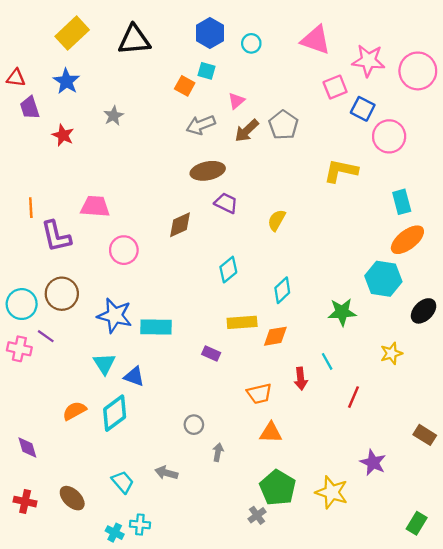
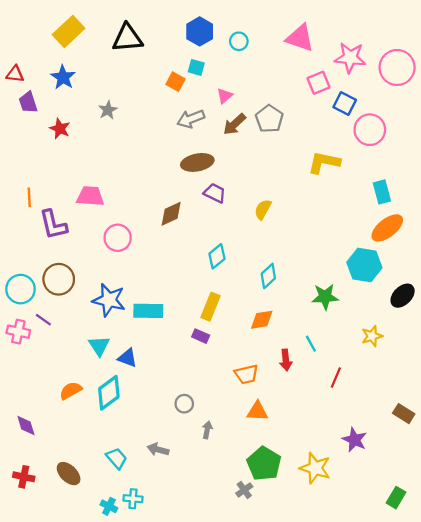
yellow rectangle: (242, 322) -> (210, 307), moved, turned -64

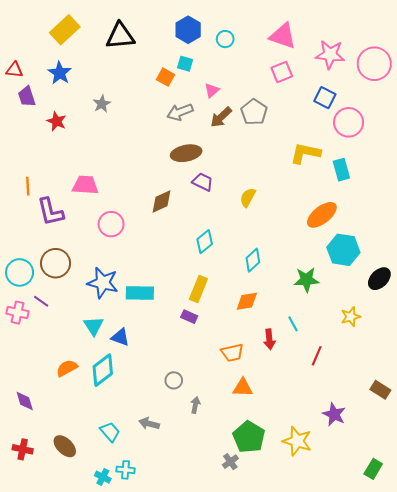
pink square: (319, 83) -> (282, 72), moved
cyan rectangle: (382, 192) -> (341, 170), moved
orange ellipse: (387, 228) -> (322, 215), moved

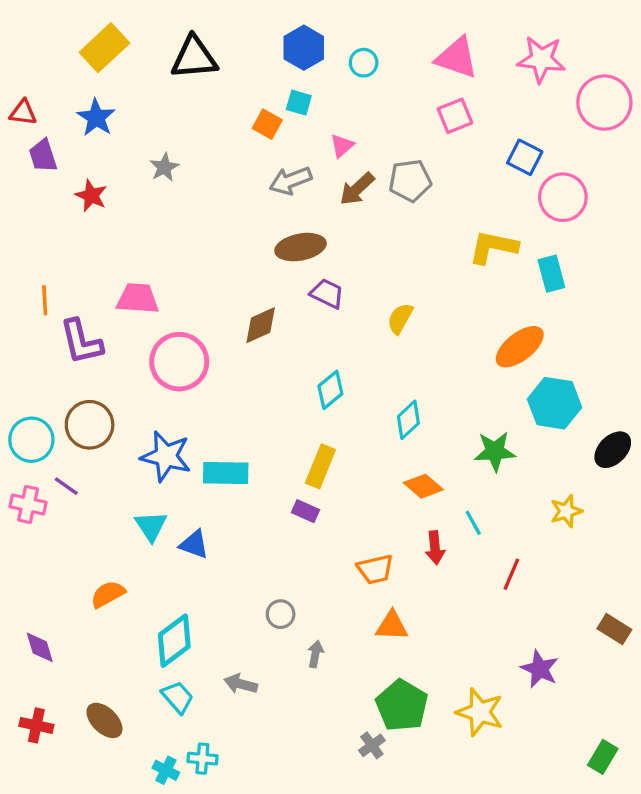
pink star: (330, 54) -> (541, 59), moved
gray pentagon: (254, 112) -> (410, 181), turned 30
pink circle: (111, 224) -> (179, 362), size x1.4
orange diamond: (247, 301) -> (423, 486), moved, turned 50
cyan diamond: (103, 370) -> (174, 641), moved

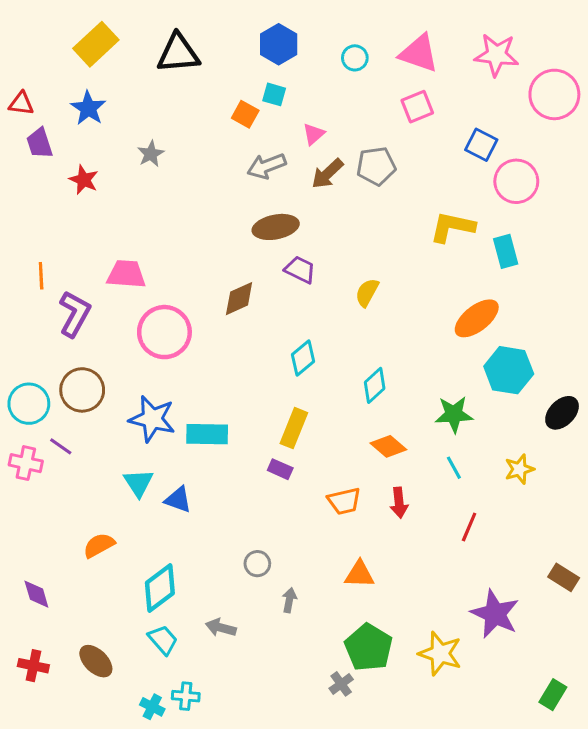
cyan circle: (364, 63) -> (355, 58), moved
purple L-shape: (81, 342) -> (75, 314), turned -138
cyan line: (473, 523) -> (454, 468), moved
orange trapezoid: (375, 569) -> (344, 501), moved
purple star: (540, 669) -> (495, 614), size x1.4

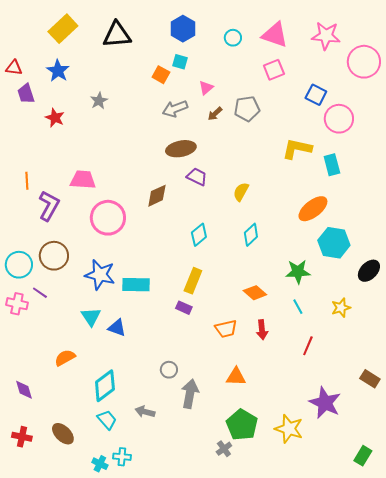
brown arrow: (327, 174) -> (215, 114), size x0.7
cyan diamond: (375, 385) -> (251, 235), moved
gray arrow: (289, 600) -> (190, 394), size x1.8

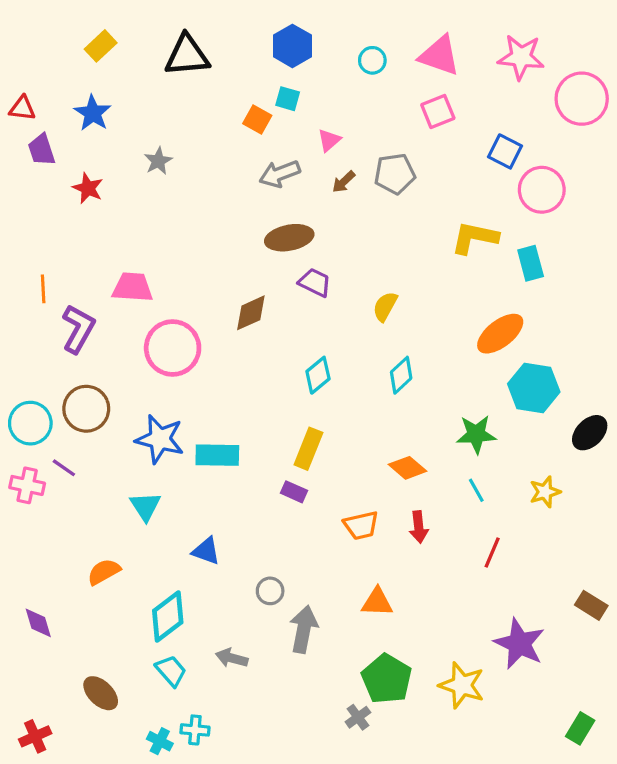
yellow rectangle: (63, 29) -> (101, 46), size x0.7
blue triangle: (117, 328) -> (206, 551), moved
red cross: (22, 437) -> (35, 736), moved, turned -36

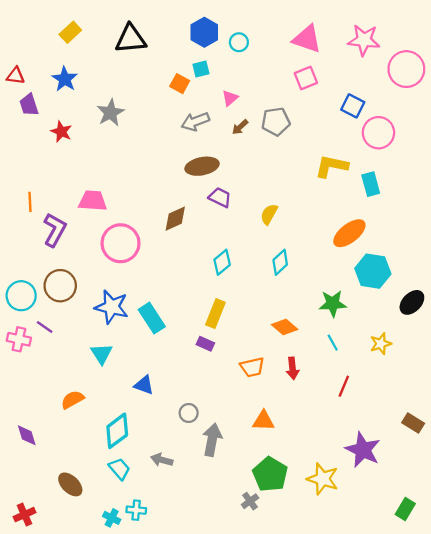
cyan circle: (372, 60) -> (239, 42), moved
cyan square: (288, 99) -> (201, 69), turned -30
gray star: (158, 161) -> (110, 113), size x1.4
cyan rectangle: (217, 455) -> (152, 318), turned 56

